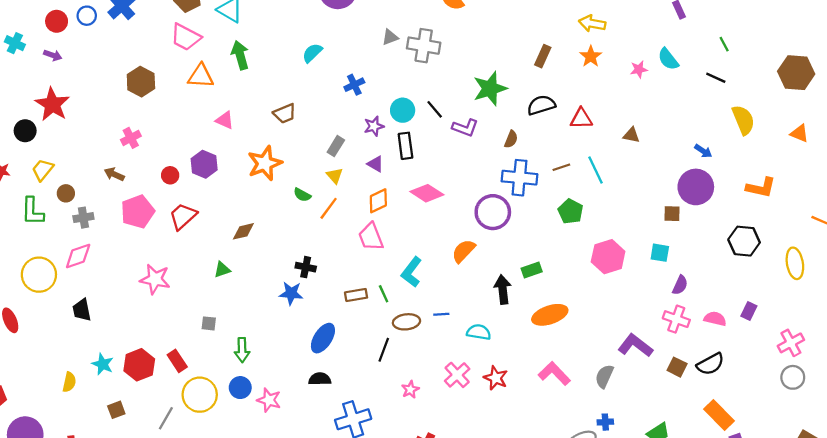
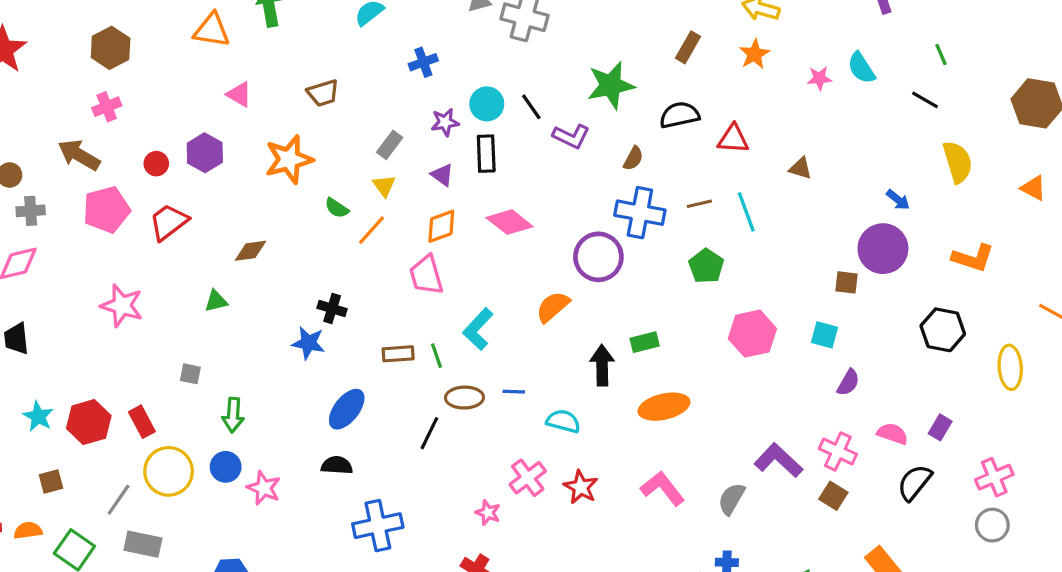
brown hexagon: (141, 82) -> (111, 48), moved
brown arrow: (114, 174) -> (79, 155), size x1.5
pink cross: (676, 319) -> (838, 451), moved
black semicircle: (710, 364) -> (915, 483), moved, turned 152
pink star: (410, 390) -> (488, 513), moved, turned -30

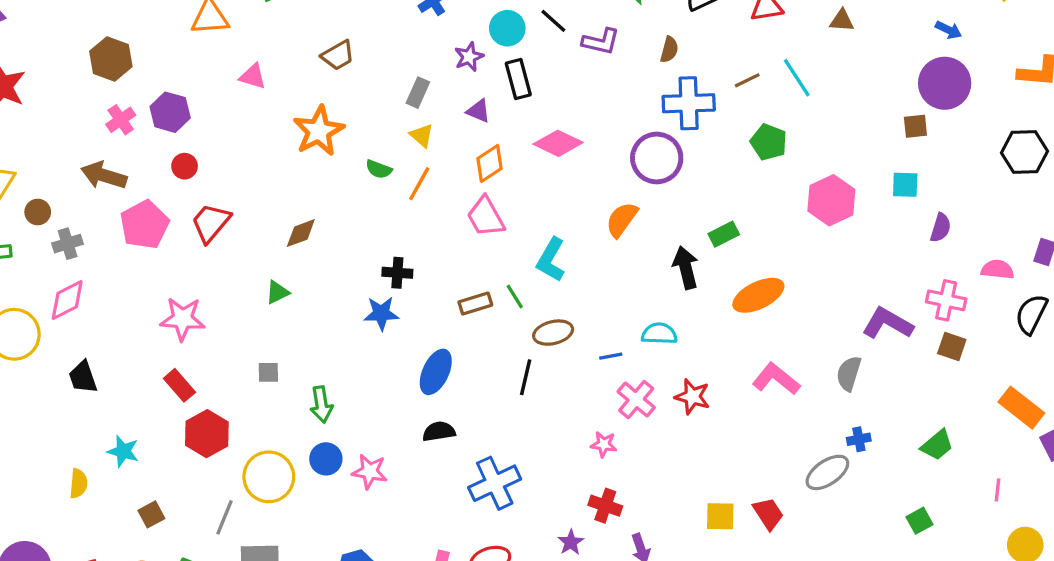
purple hexagon: (205, 153) -> (170, 112), moved
blue line: (514, 392) -> (611, 356), moved
red hexagon: (89, 422) -> (207, 434), moved
red rectangle: (142, 422) -> (179, 385), moved

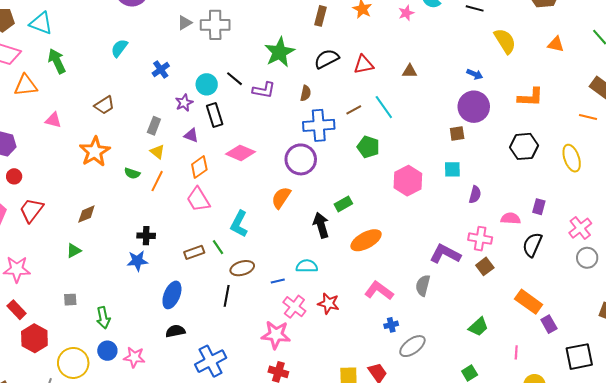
brown square: (952, 347) -> (485, 266), turned 36
blue cross: (859, 439) -> (391, 325), moved
pink star: (604, 444) -> (276, 335), size x1.8

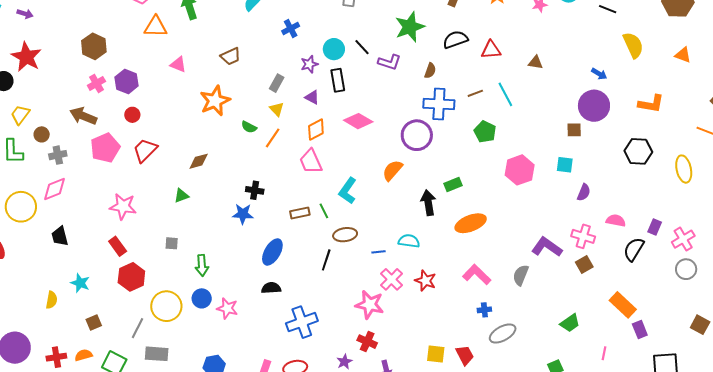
purple rectangle: (539, 207) -> (655, 227), moved

